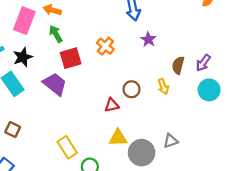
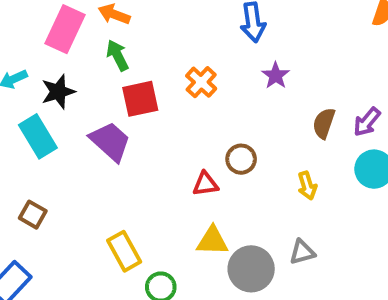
yellow arrow: (163, 87) -> (307, 186), moved

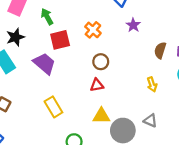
brown circle: (241, 159) -> (101, 62), moved
yellow rectangle: (124, 251) -> (53, 107), moved
gray triangle: (302, 252) -> (150, 121), turned 40

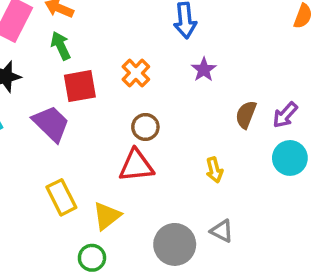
yellow arrow: (152, 84) -> (214, 170), moved
red triangle: (97, 85) -> (136, 166), size x1.5
yellow triangle: (101, 116) -> (107, 216), moved, turned -42

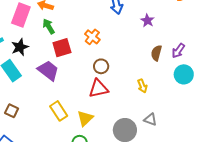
purple star: (204, 70) -> (147, 20), moved

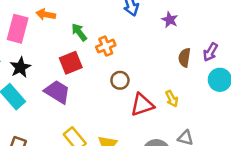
green arrow: (49, 26) -> (79, 32), moved
orange cross: (92, 37) -> (106, 46), turned 35
red triangle: (98, 89) -> (142, 105), moved

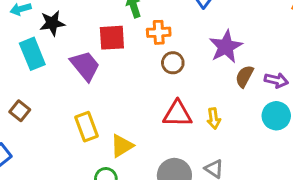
purple star: (170, 20) -> (226, 47), moved, size x1.6
purple arrow: (210, 52) -> (276, 80), turned -126
brown circle: (120, 80) -> (173, 63), moved

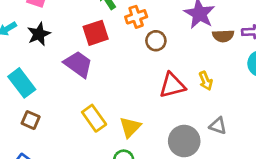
cyan rectangle: (32, 54) -> (22, 83), moved
brown semicircle: (244, 76) -> (223, 36), turned -105

